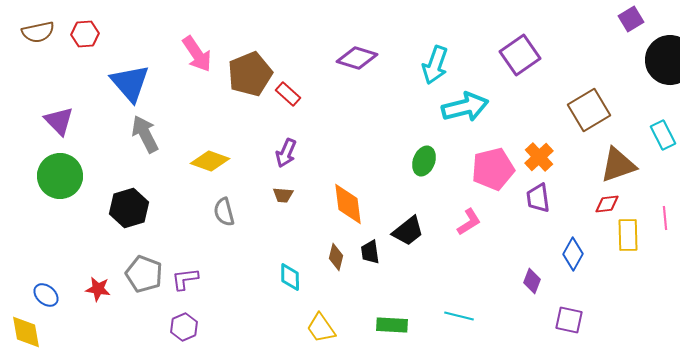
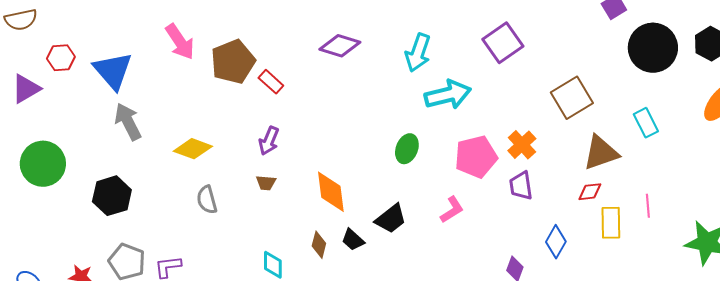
red hexagon: (85, 34) -> (61, 58), moved
purple triangle: (59, 121) -> (26, 89), moved, turned 44
black trapezoid: (370, 252) -> (353, 240), turned -40

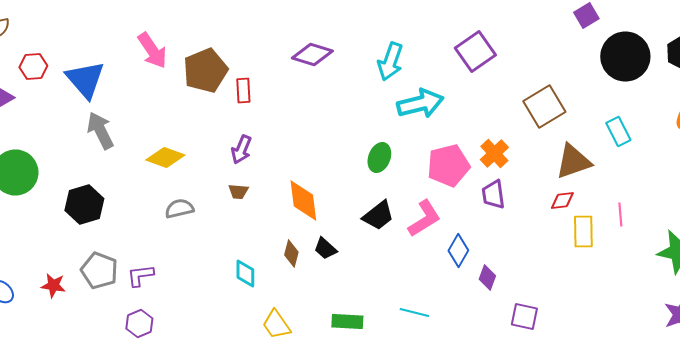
red rectangle: (271, 82) -> (243, 90), turned 45
gray semicircle: (207, 200) -> (179, 208), turned 92
pink L-shape: (452, 210) -> (424, 218), size x1.4
black trapezoid: (391, 219) -> (378, 216), moved
blue diamond: (556, 242) -> (458, 250), moved

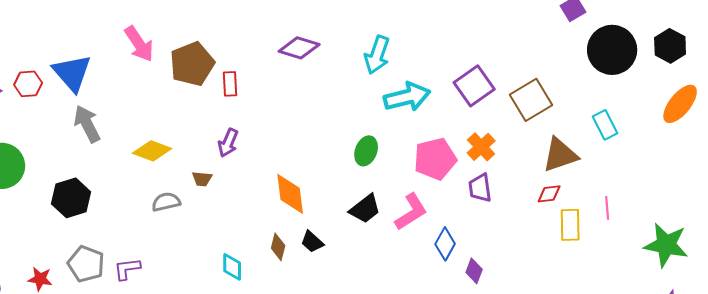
purple square: (475, 52) -> (474, 86), moved
red hexagon: (33, 66) -> (28, 84), moved
brown trapezoid: (238, 192) -> (202, 179), moved

